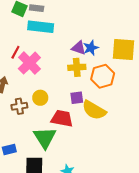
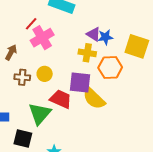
purple square: (77, 98) -> (80, 82), size x1.6

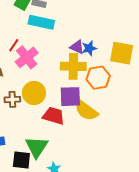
yellow cross: (87, 53) -> (73, 66), size x1.4
yellow circle: (45, 74) -> (34, 93), size x1.5
green triangle: (40, 114) -> (37, 147), moved

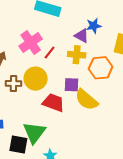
red line: (14, 45) -> (50, 53), moved
blue star: (89, 48) -> (94, 26), moved
yellow cross: (73, 66) -> (77, 55), size x0.7
purple square: (70, 97) -> (71, 85), size x0.7

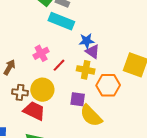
blue star: (94, 26) -> (87, 41), moved
pink cross: (31, 43) -> (41, 53), size x0.7
red trapezoid: (53, 103) -> (34, 111), moved

